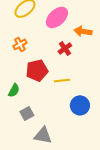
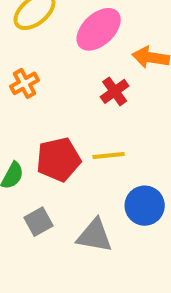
red pentagon: (37, 70) -> (59, 160), moved
gray triangle: (43, 135) -> (95, 236), moved

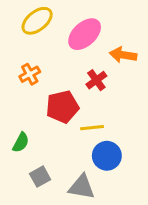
red pentagon: (59, 160) -> (62, 107), moved
blue circle: (145, 206) -> (107, 156), moved

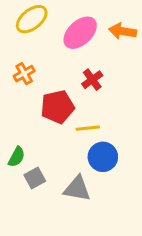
orange arrow: (123, 55) -> (123, 31), moved
green semicircle: (21, 142) -> (17, 157), moved

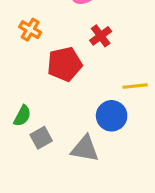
orange cross: (24, 74) -> (30, 30), turned -30
yellow line: (88, 128) -> (135, 86), moved

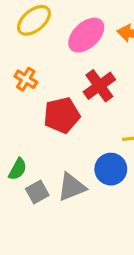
red cross: (101, 36) -> (99, 86), size x1.4
gray triangle: (85, 149) -> (72, 187), moved, turned -32

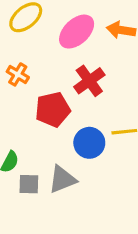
blue circle: (111, 169) -> (89, 143), moved
gray square: (37, 192) -> (29, 184), turned 30

